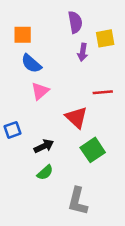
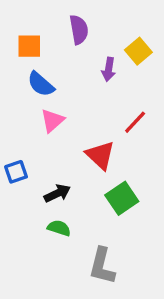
purple semicircle: (75, 22) -> (79, 30), moved
yellow square: (105, 38) -> (138, 51), turned -30
red line: (103, 92) -> (135, 122), turned -42
green semicircle: (45, 172) -> (59, 228), turned -120

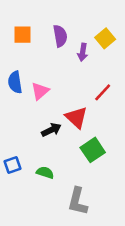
purple semicircle: (79, 30) -> (60, 36), moved
blue semicircle: (41, 84) -> (15, 82), moved, turned 40
blue square: (16, 172) -> (13, 165), moved
black arrow: (57, 193) -> (51, 130), moved

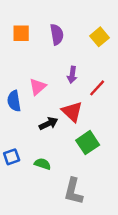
purple arrow: (83, 52) -> (72, 75), moved
blue semicircle: (15, 82) -> (14, 101), moved

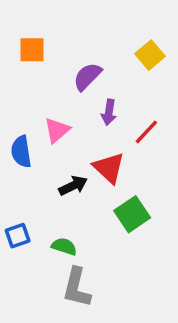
purple semicircle: (57, 34) -> (87, 77), moved, turned -126
gray L-shape: (73, 191) -> (77, 288), moved

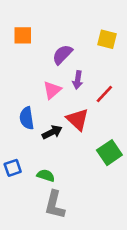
yellow square: (150, 55) -> (107, 39), turned -36
pink triangle: (57, 130) -> (52, 90), moved
blue semicircle: (21, 152) -> (27, 118), moved
green square: (132, 214) -> (109, 153), moved

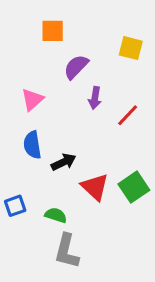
orange square: (23, 35) -> (53, 31), moved
pink triangle: (52, 90) -> (32, 100), moved
red triangle: (78, 119) -> (95, 187), moved

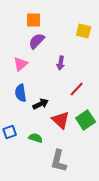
purple semicircle: (76, 67) -> (37, 41), moved
red line: (128, 115) -> (77, 89), moved
gray L-shape: (67, 251) -> (59, 161), moved

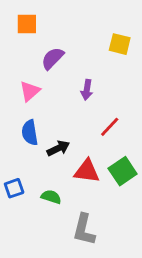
orange square: (34, 20) -> (27, 24), moved
red triangle: (61, 120) -> (87, 171), turned -36

